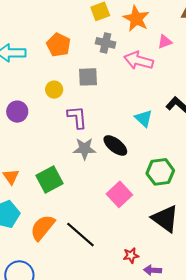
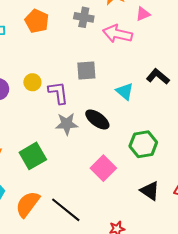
gray square: (88, 77) -> (86, 71), moved
yellow circle: (54, 90) -> (32, 82), moved
black triangle: (165, 219) -> (150, 191), size x0.7

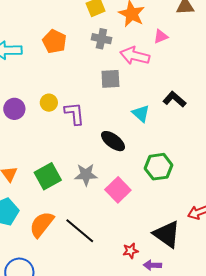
gray square: (86, 71) -> (110, 79), moved
gray star: (67, 124) -> (86, 175), moved
black triangle: (150, 191) -> (167, 234), moved, size x1.4

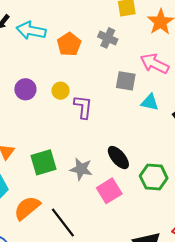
gray cross: (101, 39) -> (108, 38), moved
orange pentagon: (54, 41) -> (69, 44), moved
cyan triangle: (141, 113) -> (150, 102), moved, turned -42
black ellipse: (113, 141) -> (118, 158), moved

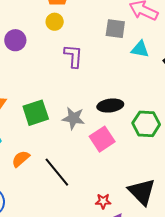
yellow circle: (61, 91) -> (55, 22), moved
black ellipse: (118, 158) -> (110, 106), turned -55
orange semicircle: (27, 208) -> (21, 159), size x0.7

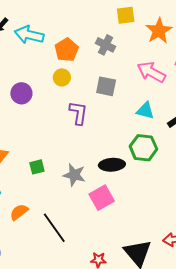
gray square: (115, 29) -> (106, 86), moved
green square: (36, 113) -> (37, 167), size x0.6
green hexagon: (146, 124) -> (143, 148), moved

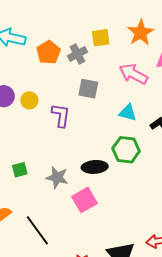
yellow square: (126, 15) -> (101, 38), moved
gray cross: (106, 45) -> (77, 54), moved, turned 36
yellow circle: (62, 77) -> (29, 100), moved

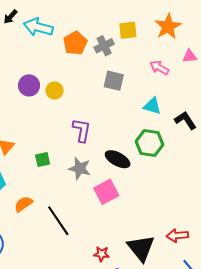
pink arrow: (133, 74) -> (159, 68), size x0.7
purple L-shape: (61, 115) -> (82, 130), moved
black ellipse: (95, 167) -> (118, 159), turned 30

